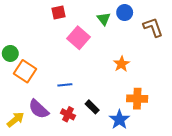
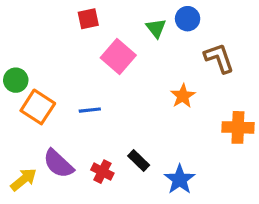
brown L-shape: (153, 27) -> (219, 58), moved
blue line: (65, 85) -> (90, 110), moved
orange cross: (137, 99) -> (238, 127), moved

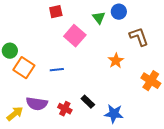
orange cross: (238, 127) -> (151, 81), turned 30
purple semicircle: (58, 164) -> (37, 104), turned -35
blue star: (180, 179) -> (114, 114), turned -30

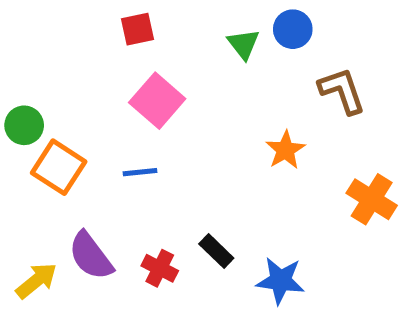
pink square: (75, 36) -> (157, 101), moved
purple semicircle: (37, 104) -> (91, 256), turned 45

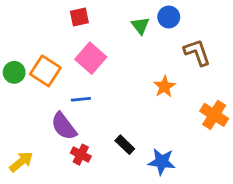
orange square: (59, 167) -> (45, 71), moved
purple semicircle: (91, 256) -> (64, 126), moved
red cross: (160, 268) -> (81, 155), moved

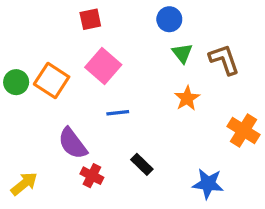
blue circle: (169, 17) -> (169, 19), moved
green triangle: (140, 26) -> (182, 53), moved
blue line: (81, 99) -> (118, 113), moved
blue star: (162, 162) -> (208, 184), moved

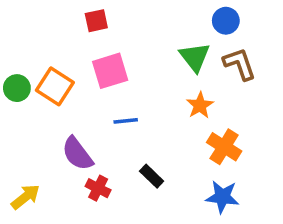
blue circle: (169, 19) -> (226, 21), moved
green triangle: (182, 53) -> (195, 57), size x1.4
pink square: (103, 66) -> (110, 71), turned 32
orange cross: (243, 131) -> (224, 147), moved

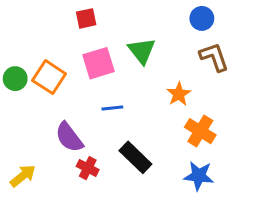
green triangle: (195, 57) -> (142, 51), moved
black rectangle: (152, 176) -> (135, 157), size x1.5

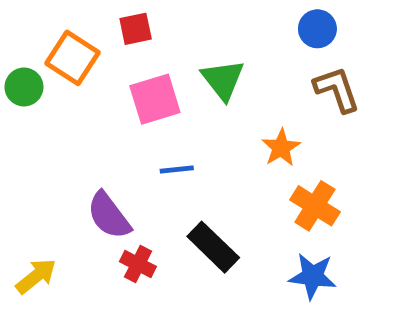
orange square: (49, 77) -> (72, 58), moved
green circle: (15, 79) -> (24, 87), moved

